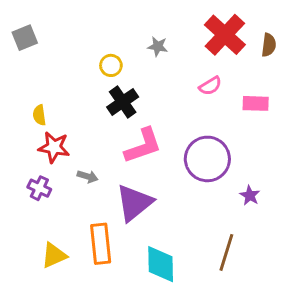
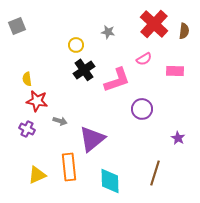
pink L-shape: (143, 146) -> (117, 80), moved
purple circle: (207, 159) -> (142, 109), size x0.7
purple star: (250, 195) -> (178, 138), moved

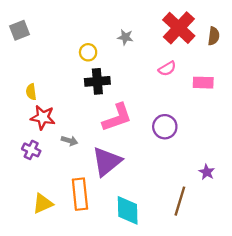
black cross: (84, 70) -> (97, 81), turned 30
pink L-shape: (117, 80) -> (117, 117), moved
purple star: (178, 138) -> (207, 172), moved

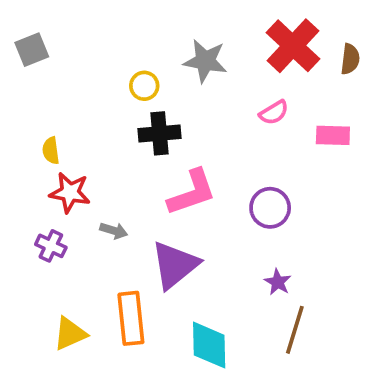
gray star: (125, 37) -> (205, 61), size x1.6
purple star: (207, 172) -> (278, 282), moved

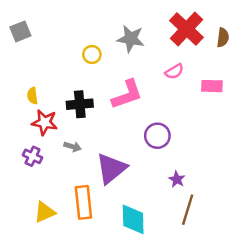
black cross: (159, 133) -> (80, 104), moved
pink L-shape: (192, 193) -> (127, 94), moved
purple circle: (270, 208) -> (157, 136), moved

